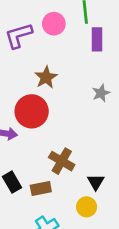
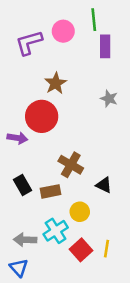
gray star: (101, 93) -> (109, 99), turned -30
black triangle: (96, 182) -> (104, 185), turned -36
yellow circle: (87, 207) -> (80, 212), moved

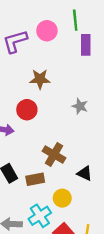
brown star: (56, 83) -> (40, 79), turned 30
gray star: (109, 99) -> (80, 106), moved
red circle: (42, 116) -> (27, 110), size x0.7

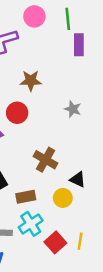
pink circle: (47, 31) -> (34, 16), moved
brown rectangle: (35, 179) -> (26, 197), moved
yellow circle: (62, 198) -> (63, 198), moved

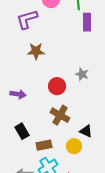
brown star: (31, 81) -> (36, 51), moved
red circle: (17, 113) -> (57, 86), moved

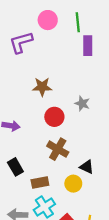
brown star: (36, 51) -> (42, 87), moved

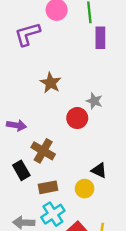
brown star: (42, 87) -> (50, 83), turned 30
red circle: (54, 117) -> (77, 118), moved
brown cross: (58, 149) -> (43, 151), moved

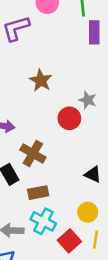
yellow circle: (85, 189) -> (88, 212), moved
cyan cross: (53, 214) -> (43, 221), turned -30

